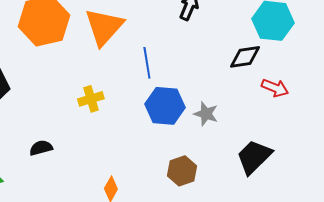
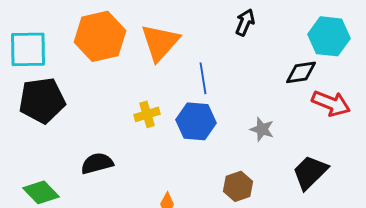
red arrow: (275, 88) -> (331, 103), size x1.4
blue hexagon: (165, 106) -> (196, 121), moved
black semicircle: (41, 148) -> (97, 163), size x1.4

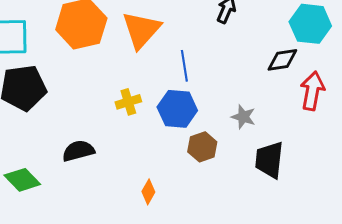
red arrow: (331, 103) -> (312, 91), turned -102
black trapezoid: (310, 172) -> (269, 160), moved, turned -39
brown hexagon: (238, 186) -> (202, 147), moved

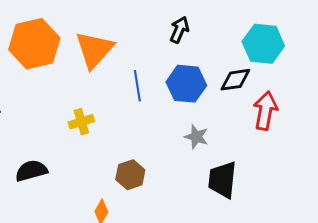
blue hexagon: (177, 109) -> (186, 84), moved
brown hexagon: (202, 147) -> (130, 175), moved

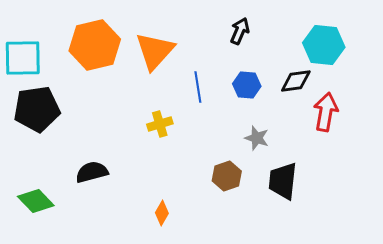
blue hexagon: (186, 84) -> (247, 85), size x0.7
yellow cross: (81, 122) -> (160, 124), moved
brown hexagon: (130, 175) -> (227, 176), moved

